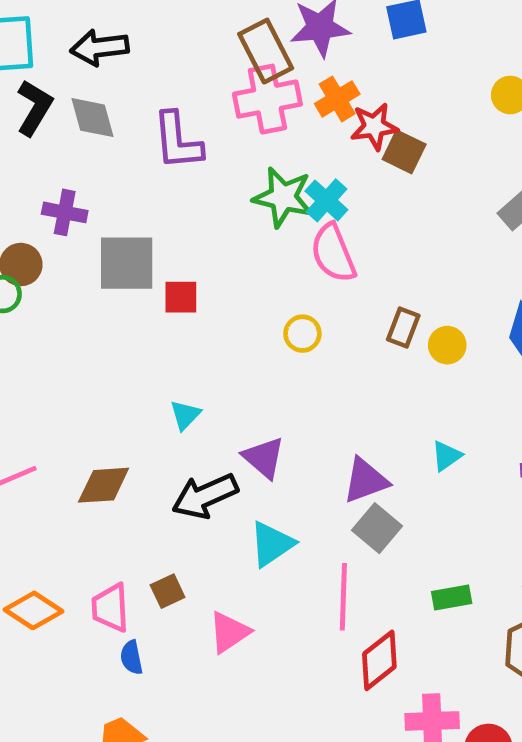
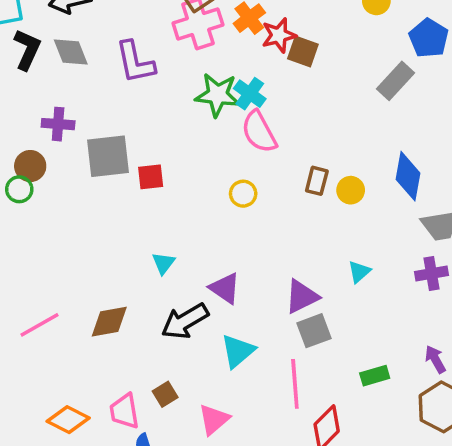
gray square: (377, 528) -> (314, 331), turned 36

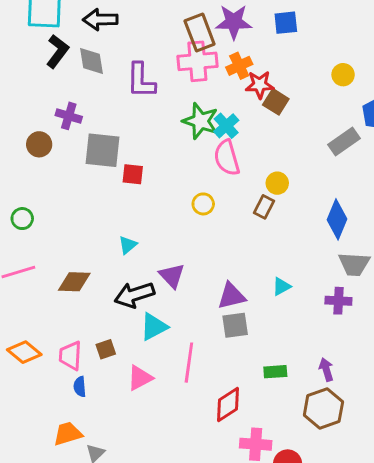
green circle: (19, 189) -> (22, 219), moved
yellow circle: (351, 190) -> (277, 183), moved
cyan triangle: (238, 351) -> (154, 327), moved
pink line: (295, 384) -> (189, 363), moved

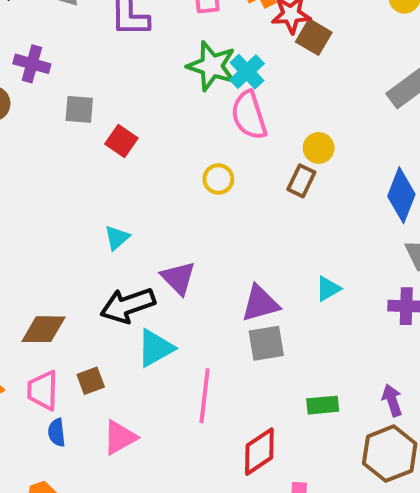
gray square: (103, 150) -> (79, 109), size x0.6
red square: (133, 174) -> (121, 141), turned 30
brown diamond: (74, 282) -> (44, 329), moved
pink triangle: (140, 378) -> (120, 437), moved

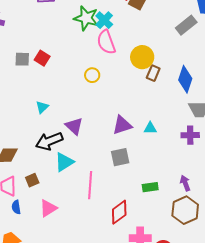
gray square: (79, 109) -> (22, 59), moved
yellow circle: (319, 148) -> (142, 57), size x1.5
brown rectangle: (301, 181) -> (153, 73), moved
cyan triangle: (328, 289) -> (150, 128), turned 32
purple triangle: (260, 303) -> (122, 125), moved

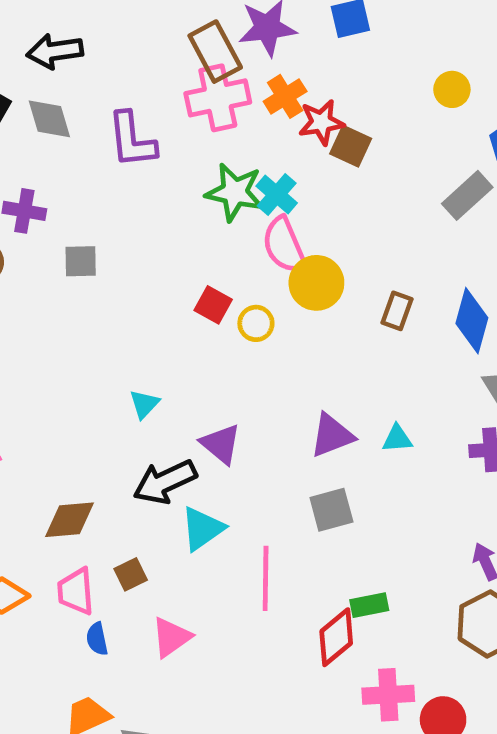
yellow circle: (142, 57) -> (316, 283), moved
red square: (42, 58) -> (213, 305), moved
gray square: (22, 59) -> (81, 261), moved
green rectangle: (150, 187) -> (369, 605), moved

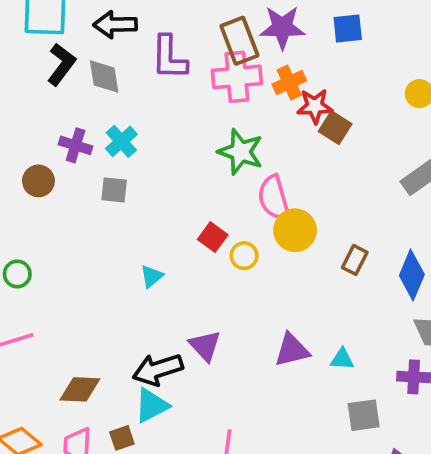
purple L-shape: (132, 140) -> (169, 58), moved
cyan cross: (277, 194) -> (121, 141), moved
cyan triangle: (144, 404) -> (152, 276), moved
gray square: (331, 510) -> (364, 415), moved
cyan triangle: (202, 529) -> (152, 405), moved

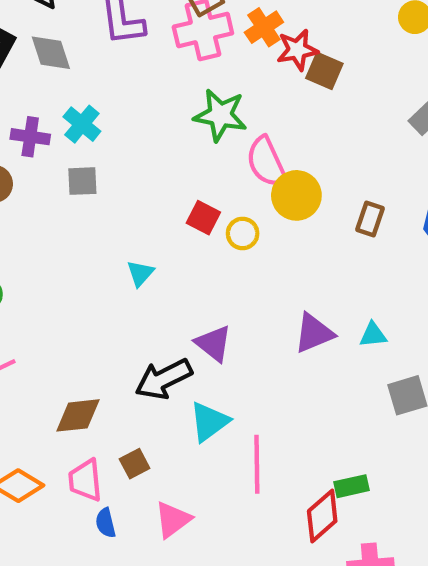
cyan triangle: (152, 405) -> (209, 422), moved

